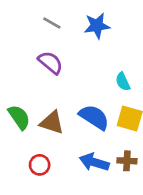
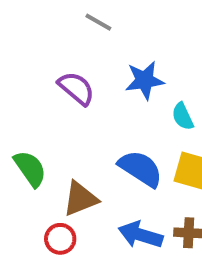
gray line: (52, 23) -> (98, 22), moved
blue star: (97, 26) -> (145, 80), moved
brown triangle: (52, 123) -> (80, 199), moved, turned -40

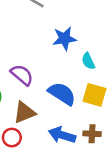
purple semicircle: (76, 88) -> (22, 75), moved

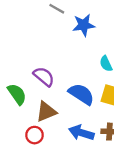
blue star: (64, 39) -> (84, 25), moved

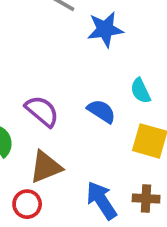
blue semicircle: (81, 94) -> (101, 111), moved, size x0.7
blue arrow: (81, 133) -> (101, 200), turned 40

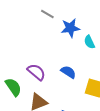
cyan semicircle: (140, 91) -> (89, 42), moved

